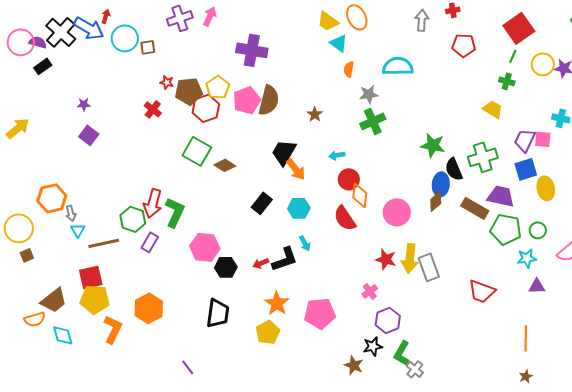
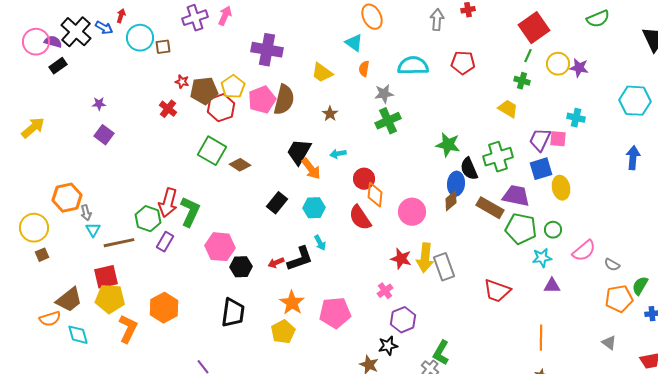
yellow trapezoid: (328, 21) -> (322, 73), moved
blue arrow: (89, 28) -> (104, 28), size x0.6
red pentagon: (464, 45) -> (463, 63), moved
cyan arrow: (337, 155) -> (338, 154), moved
green L-shape: (402, 353) -> (441, 353), moved

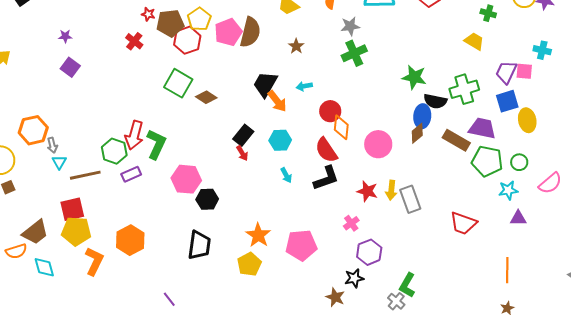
black semicircle: (469, 169) -> (435, 101), turned -55
purple rectangle: (165, 242) -> (131, 174), turned 36
yellow arrow: (425, 258) -> (391, 190), size x0.7
black L-shape: (300, 259) -> (326, 178), moved
red arrow: (276, 263) -> (242, 153), moved, turned -98

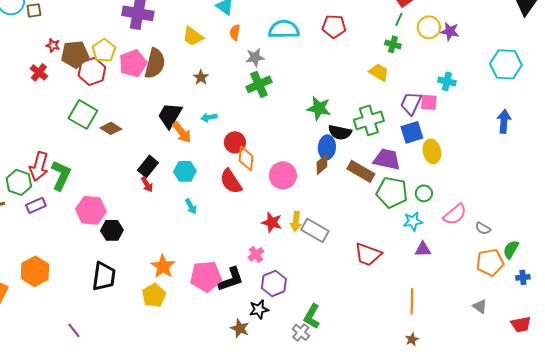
black L-shape: (326, 178) -> (231, 279), moved
gray rectangle: (410, 199) -> (315, 230), turned -40

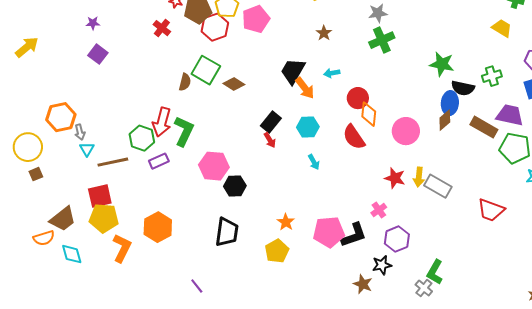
brown semicircle: (155, 63) -> (185, 82), moved, size x0.6
green cross: (369, 120) -> (492, 76), size x0.7
orange star: (163, 266) -> (286, 222), size x0.7

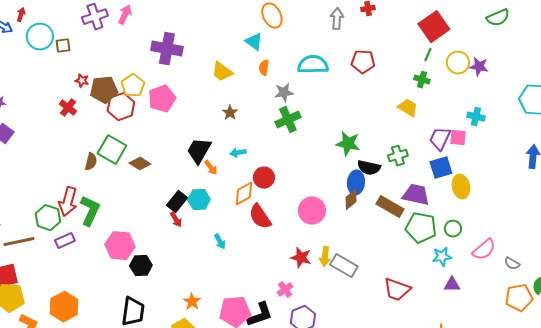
orange arrow: (305, 88) -> (211, 168), size x0.7
orange diamond: (369, 114) -> (244, 194), moved, turned 55
cyan hexagon: (308, 127) -> (199, 200), moved

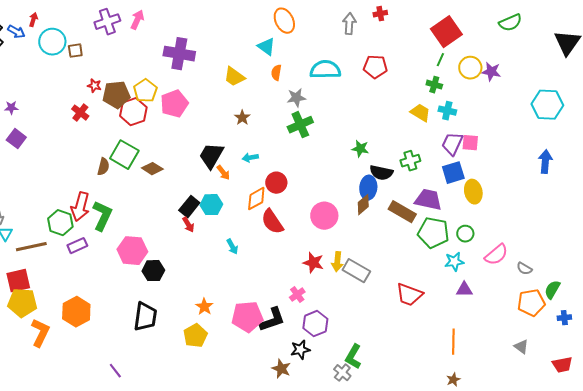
cyan cross: (476, 117) -> (447, 111), moved
green star: (348, 144) -> (360, 149), size x0.7

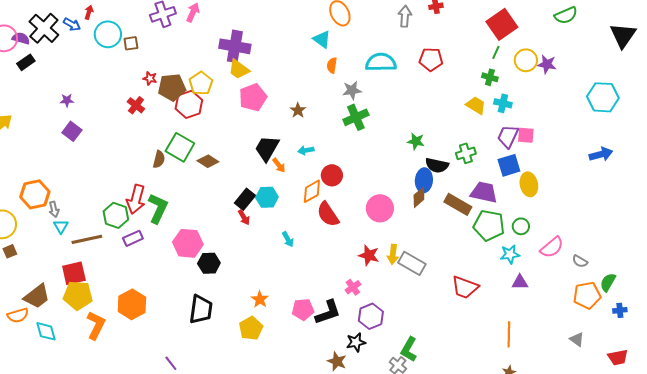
yellow trapezoid: (234, 77) -> (239, 69), moved
pink pentagon: (174, 104) -> (253, 97), moved
blue arrow: (545, 162) -> (601, 154), turned 70
pink pentagon: (247, 317) -> (303, 309), size x0.7

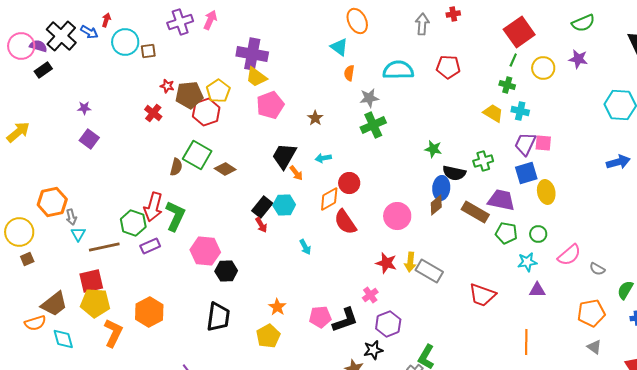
purple star: (547, 64) -> (578, 59), moved
green pentagon: (489, 225) -> (506, 233), size x0.7
orange pentagon: (587, 295) -> (591, 313), moved

